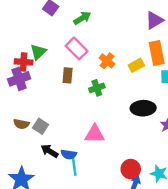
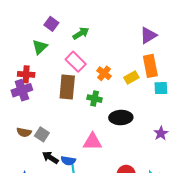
green triangle: (38, 52) -> (40, 47), moved
brown rectangle: (68, 75) -> (67, 87), size x1.6
green cross: (97, 88) -> (95, 99), turned 32
black ellipse: (143, 108) -> (121, 118), moved

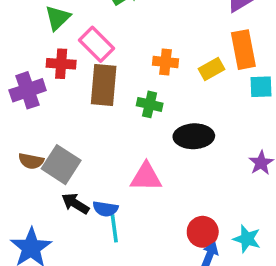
pink rectangle: (76, 62) -> (97, 44), moved
orange cross: (104, 73) -> (166, 62), turned -32
red cross: (26, 74) -> (61, 64), moved
gray square: (42, 134) -> (61, 165), size x1.5

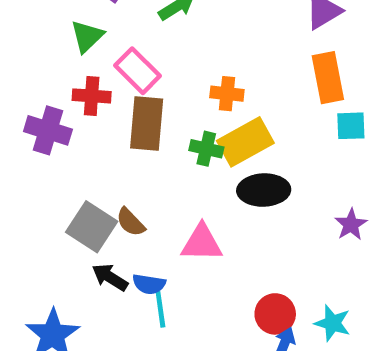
yellow rectangle: (212, 69) -> (245, 142), moved, size x1.6
purple cross: (28, 90) -> (48, 130), turned 36
brown semicircle: (31, 161) -> (131, 222), moved, turned 35

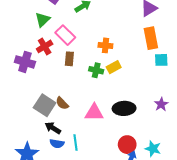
red cross: (92, 96) -> (45, 46), turned -35
brown rectangle: (147, 123) -> (69, 59), size x0.6
yellow rectangle: (245, 142) -> (114, 67), size x0.6
black ellipse: (264, 190) -> (124, 108), moved
blue semicircle: (149, 284) -> (57, 144), moved

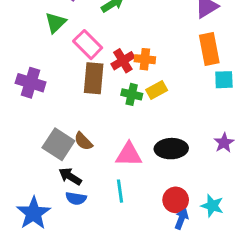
red cross: (45, 46) -> (123, 61), moved
brown rectangle: (69, 59) -> (94, 78), size x1.5
cyan line: (76, 142) -> (120, 191), moved

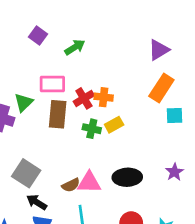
green triangle: (55, 23) -> (24, 102), moved
pink rectangle: (88, 45) -> (52, 84), turned -45
orange rectangle: (209, 49) -> (161, 88), turned 44
brown semicircle: (83, 141) -> (71, 185), moved, turned -72

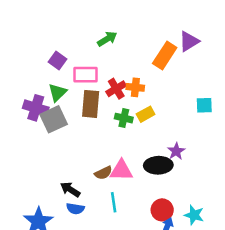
purple square: (38, 35) -> (57, 61), moved
orange rectangle: (161, 88) -> (165, 55), moved
purple star: (175, 172) -> (176, 151), moved
gray square: (26, 173) -> (54, 119), moved, turned 32

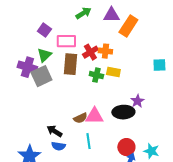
purple triangle: (189, 41) -> (111, 15), moved, turned 30
yellow rectangle: (146, 114) -> (113, 72), turned 40

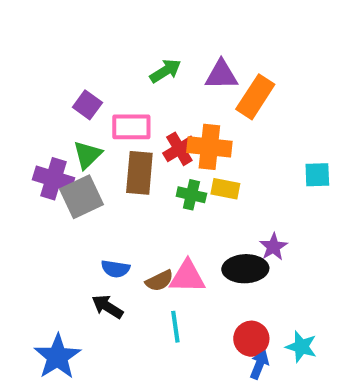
orange cross: (105, 51) -> (209, 147), size x1.5
blue semicircle: (58, 146) -> (115, 269), moved

